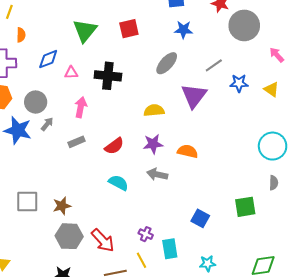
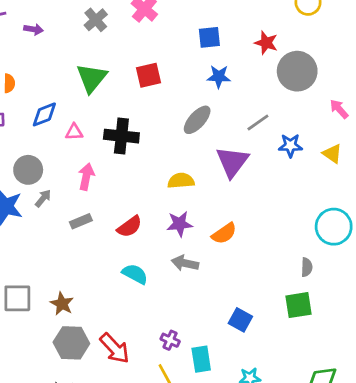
orange semicircle: (188, 151) -> (224, 233), turned 132
gray semicircle: (274, 183) -> (307, 267), moved
brown star: (62, 206) -> (62, 304), turned -30

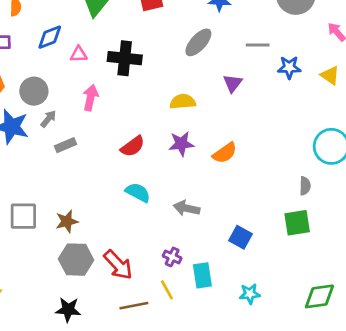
gray line: (258, 123) -> (258, 45), turned 35
purple triangle: (232, 162) -> (233, 83), size x0.6
gray rectangle: (81, 221) -> (65, 145), moved
gray arrow: (185, 263) -> (187, 208), moved
brown star: (62, 304) -> (67, 221), turned 30

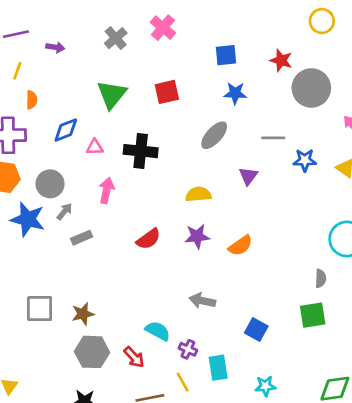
cyan semicircle: (138, 192) -> (158, 331), moved
red arrow: (118, 265) -> (134, 357), size x0.7

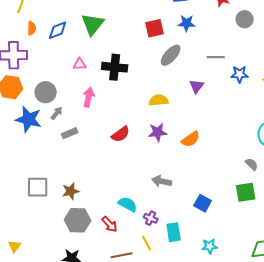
gray circle: (311, 88) -> (245, 19), size x0.6
red square: (167, 92) -> (155, 28), moved
blue diamond: (66, 130) -> (58, 30), moved
gray semicircle: (321, 278) -> (252, 164), turned -48

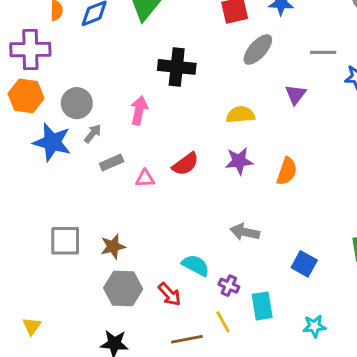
pink triangle: (80, 64) -> (145, 178), moved
orange semicircle: (191, 139) -> (287, 171), turned -36

